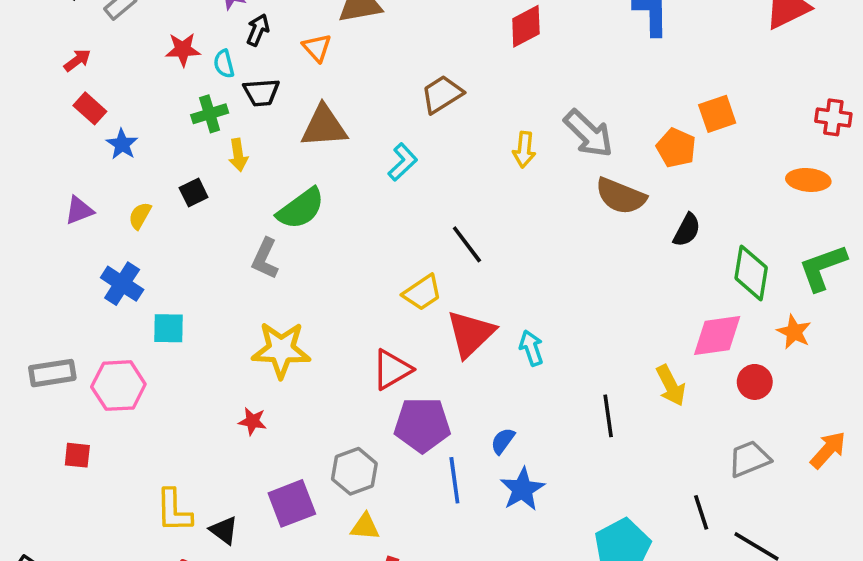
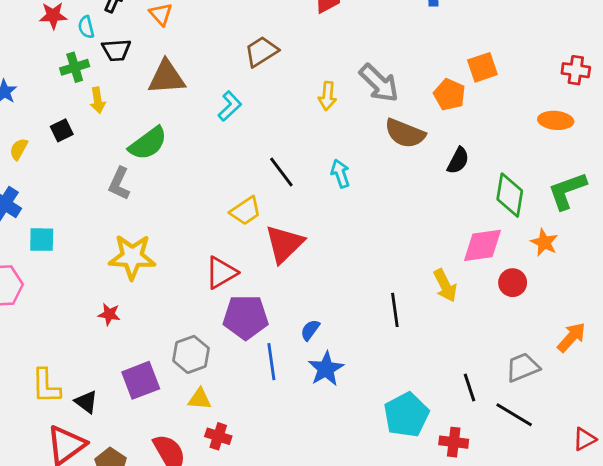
cyan arrow: (531, 348) -> (340, 174), moved
gray trapezoid: (749, 459) -> (523, 367), moved

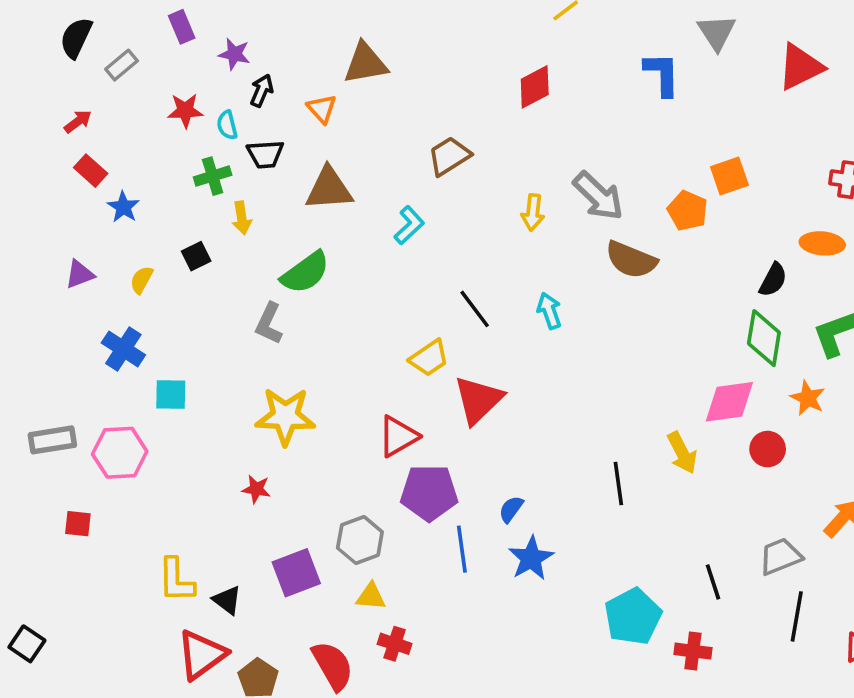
black semicircle: (458, 161) -> (773, 280), moved
black line: (514, 415) -> (797, 616), moved, turned 69

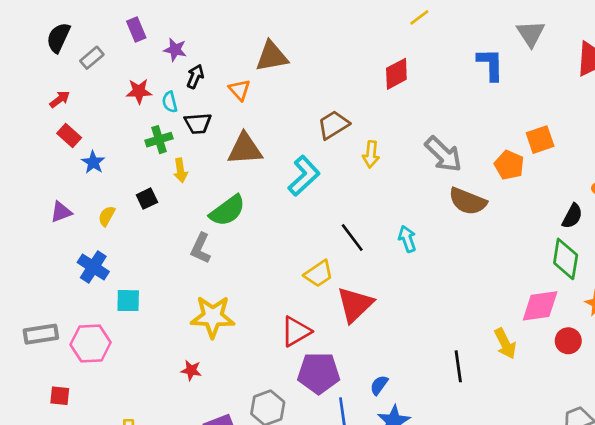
yellow arrow: (533, 212) -> (371, 154), moved
cyan L-shape: (409, 225) -> (304, 176), size x1.4

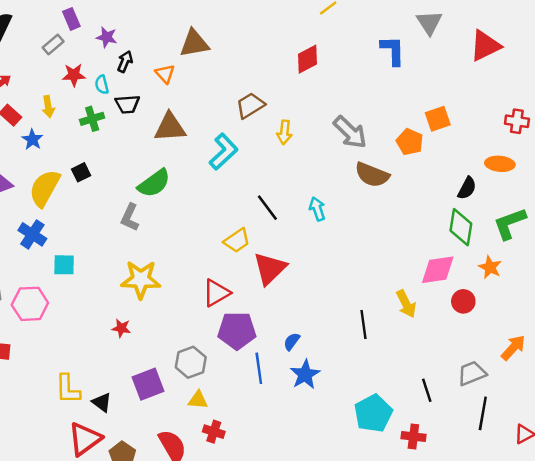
gray rectangle: (92, 58) -> (53, 45), moved
yellow arrow: (180, 170) -> (48, 107), moved
yellow semicircle: (107, 216) -> (45, 188), size x2.0

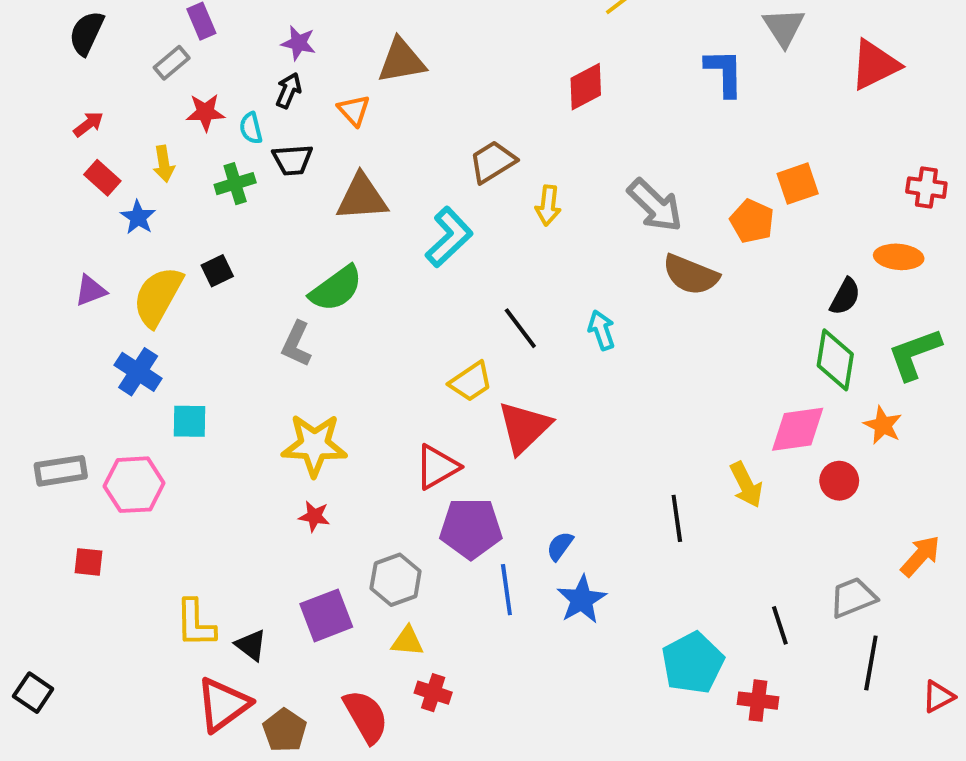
purple star: (107, 37) -> (298, 43), moved
red star: (121, 328) -> (314, 516), moved

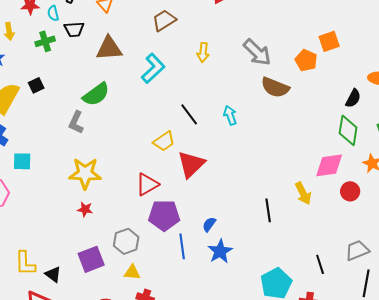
brown trapezoid: (493, 162) -> (164, 20), moved

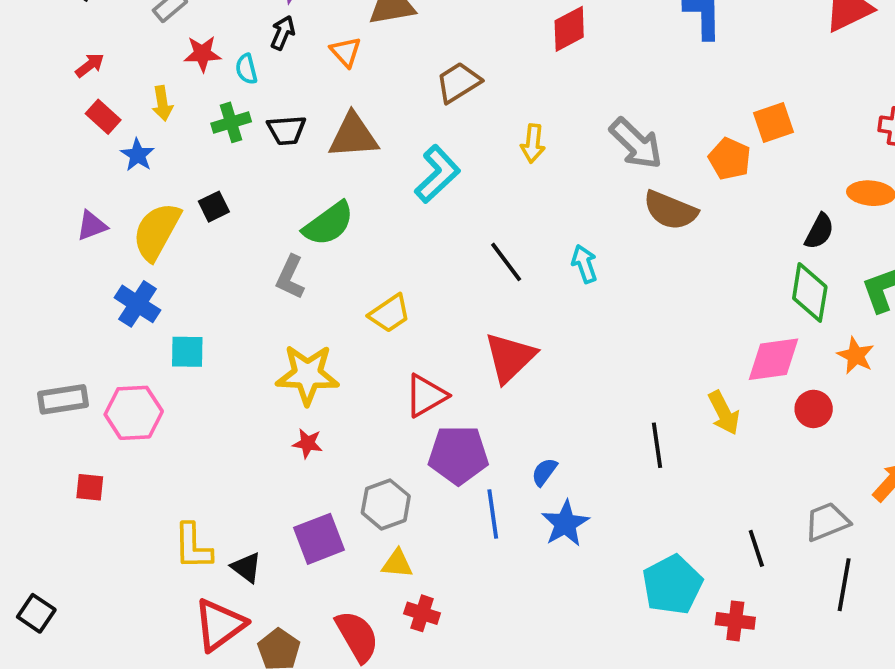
black trapezoid: (74, 29) -> (286, 130), moved
yellow trapezoid: (164, 141) -> (390, 313), moved

